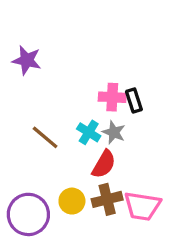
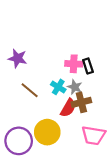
purple star: (27, 60) -> (18, 58), moved
brown cross: (107, 199) -> (81, 102), moved
yellow circle: (72, 201) -> (47, 132), size x1.5

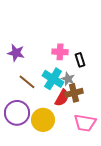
pink cross: (74, 64) -> (60, 52), moved
cyan cross: (58, 87) -> (53, 79), size x1.5
purple circle: (19, 141) -> (17, 113), moved

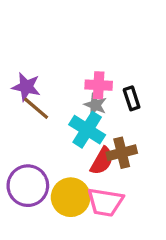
gray star: (68, 79) -> (95, 105), moved
brown line: (27, 82) -> (36, 108), moved
pink trapezoid: (85, 123) -> (105, 202), moved

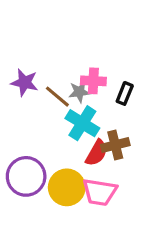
black rectangle: (132, 98) -> (125, 93), turned 40
gray star: (95, 105) -> (79, 92), moved, turned -30
brown line: (36, 108) -> (57, 97), moved

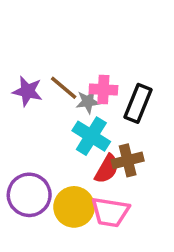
black rectangle: (125, 93) -> (138, 103), size x1.5
brown line: (57, 97) -> (64, 88), moved

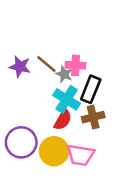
gray star: (88, 102) -> (64, 74), turned 30
black rectangle: (138, 103) -> (91, 89), moved
red semicircle: (107, 169) -> (63, 120), moved

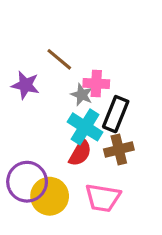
brown line: (46, 64) -> (59, 59), moved
yellow circle: (54, 151) -> (50, 196), moved

